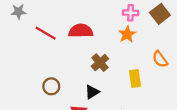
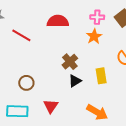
red semicircle: (81, 31) -> (58, 21), moved
black triangle: (92, 92) -> (75, 81), moved

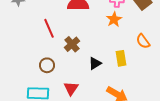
red line: (21, 35) -> (49, 28), moved, turned 36
brown cross: (70, 62) -> (72, 44), moved

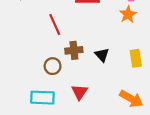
brown cross: (72, 44) -> (74, 50), moved, turned 35
black triangle: (95, 63) -> (102, 55), moved, turned -40

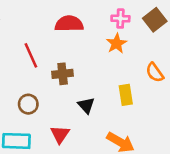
brown cross: (74, 50) -> (63, 74), moved
black triangle: (102, 55) -> (86, 105), moved

